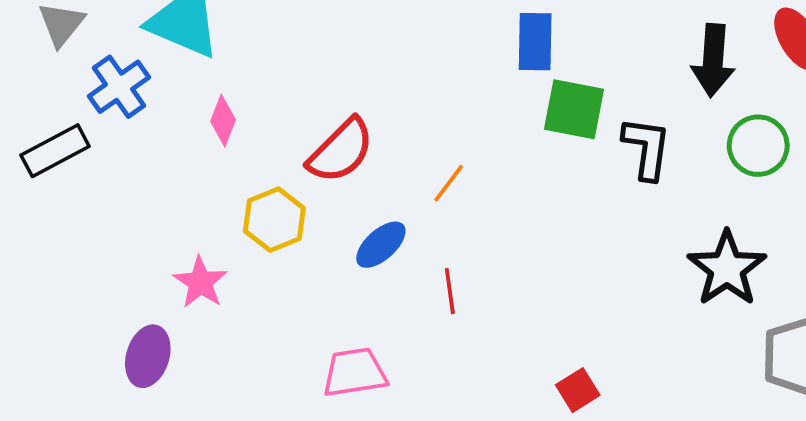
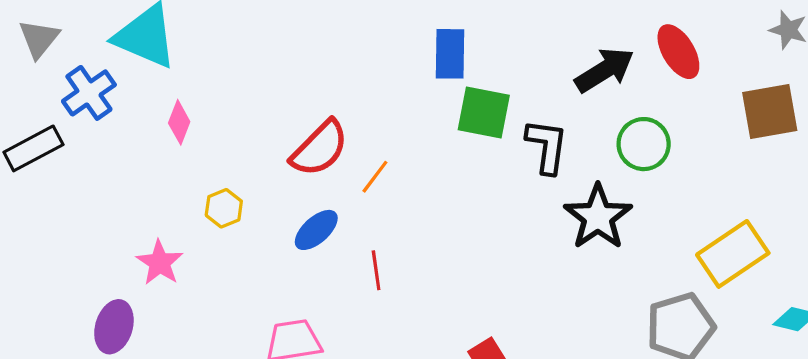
black arrow: (713, 60) -> (604, 70), turned -126
red semicircle: (341, 151) -> (320, 148), moved
yellow hexagon: (274, 220) -> (224, 208), size x0.7
black star: (727, 268) -> (598, 217), moved

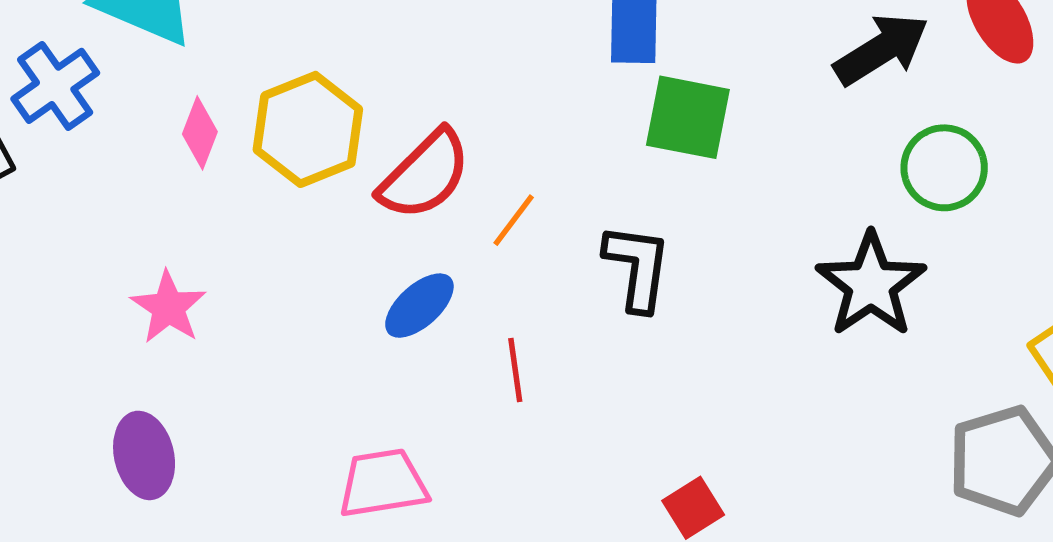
black L-shape: (547, 146) -> (637, 267), moved
yellow hexagon: (224, 208) -> (308, 129), moved, size x1.8
pink star: (160, 263) -> (168, 307), moved
purple ellipse: (114, 327) -> (144, 455), moved, turned -30

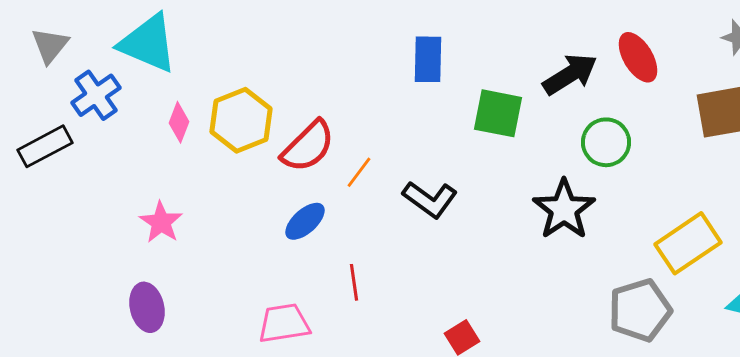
green square: (688, 117) -> (498, 113), moved
black L-shape: (637, 267) -> (430, 199), turned 118
red line: (515, 370) -> (354, 282), moved

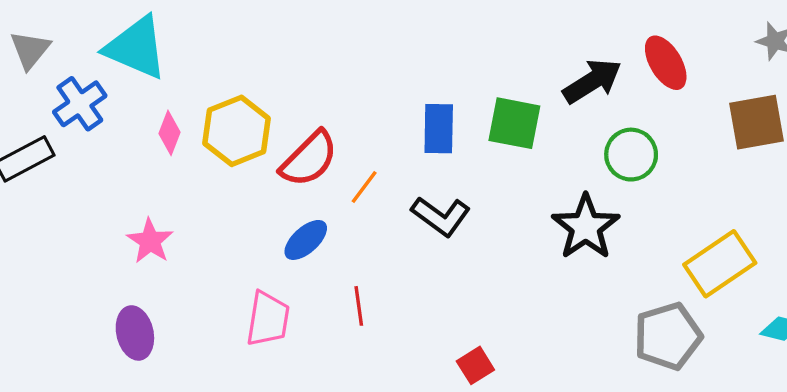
blue rectangle: (428, 59) -> (439, 129), moved
pink trapezoid: (284, 323) -> (268, 319), moved, turned 108

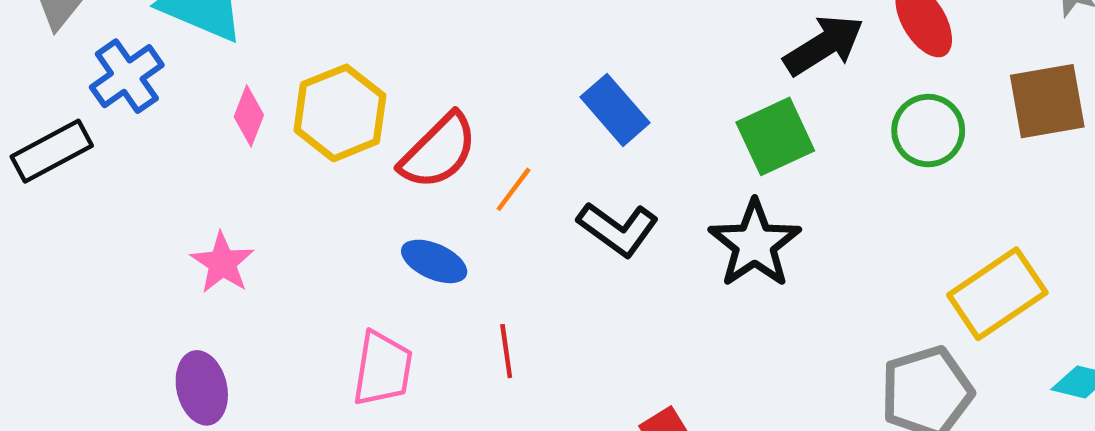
green square: (514, 123) -> (775, 136), moved, turned -36
blue rectangle: (439, 129) -> (615, 110), turned -42
green circle: (631, 155) -> (928, 131), moved
black star: (586, 227) -> (755, 244), moved
blue ellipse: (306, 240) -> (434, 261), turned 66

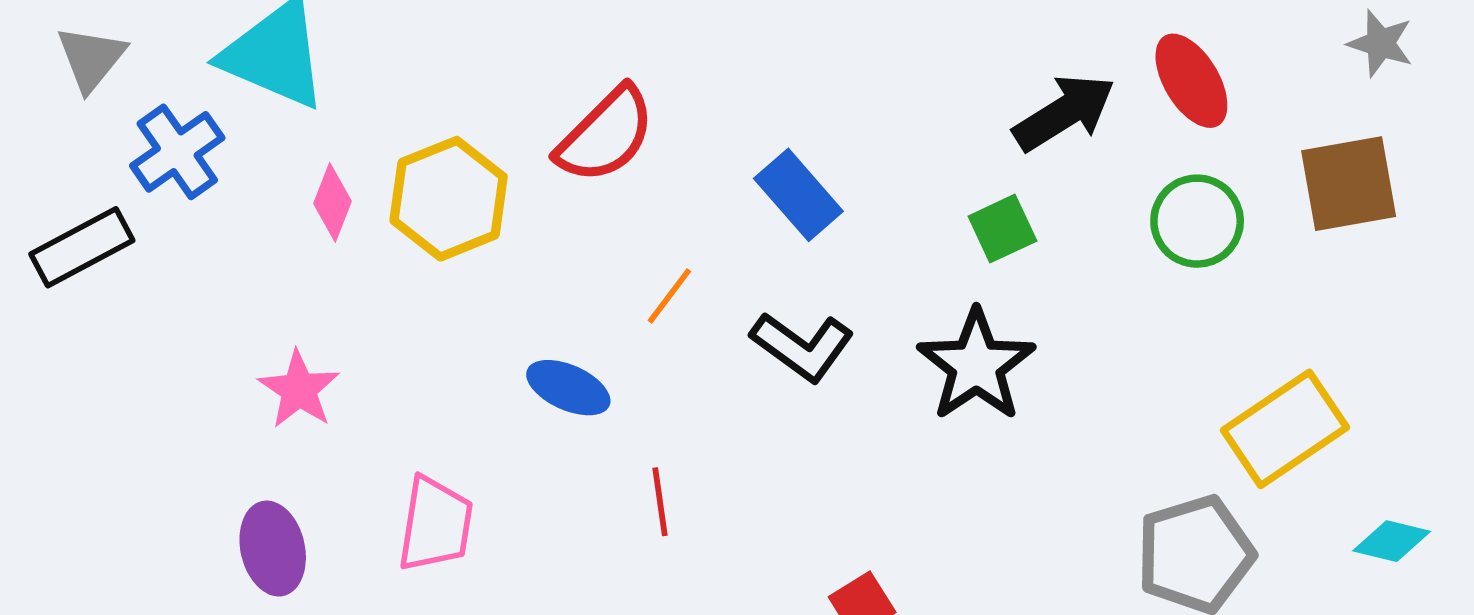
green square: (775, 136) -> (1002, 229), size x0.7
red semicircle: (439, 151) -> (606, 135), moved
pink trapezoid: (383, 369) -> (435, 524), moved

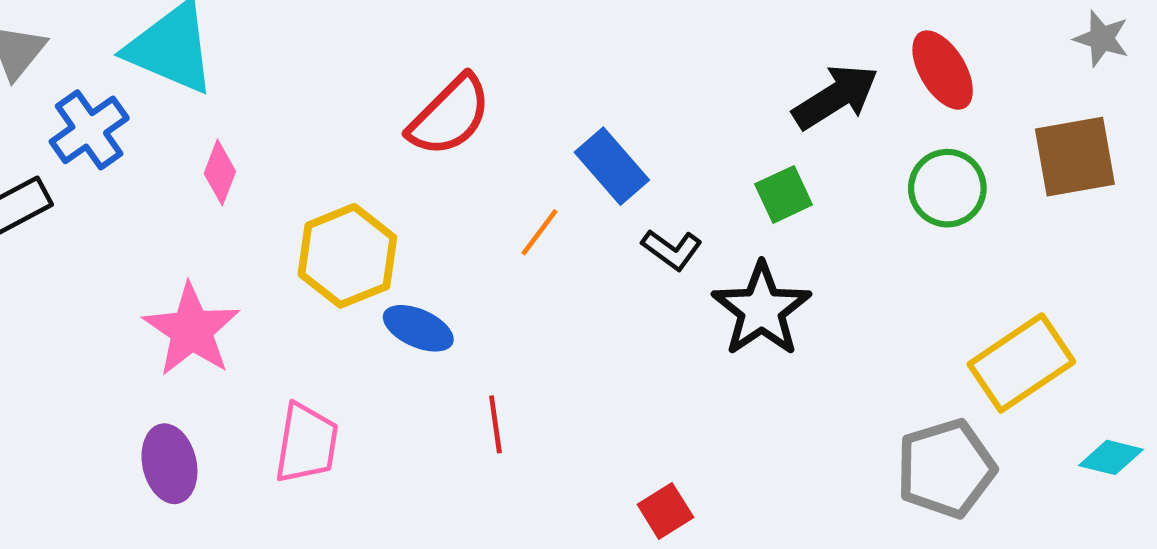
yellow hexagon: (449, 199) -> (347, 256), moved
orange line: (669, 296) -> (539, 232), moved
black L-shape: (802, 346) -> (672, 250), moved, size x0.7
pink star: (299, 389) -> (192, 330), size x1.4

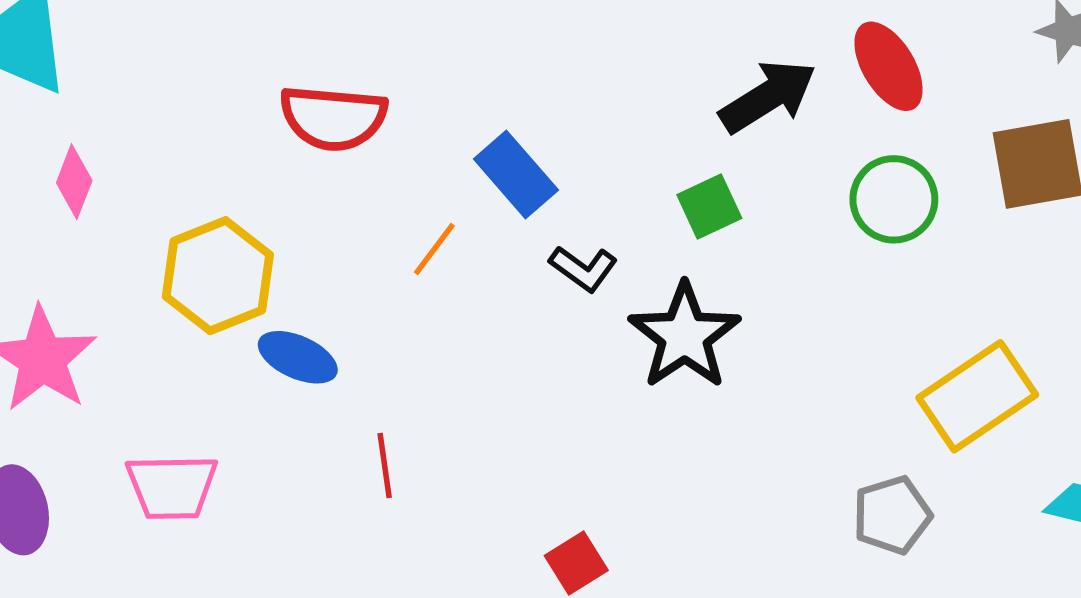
red semicircle: (450, 116) -> (333, 118), turned 50
pink trapezoid: (306, 443) -> (172, 487), turned 80
gray pentagon: (946, 468) -> (892, 515), size x0.7

